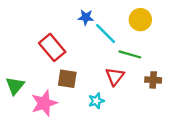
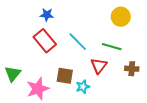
blue star: (86, 17) -> (47, 15), moved
cyan line: (106, 34) -> (78, 42), moved
brown square: (67, 79) -> (65, 76), moved

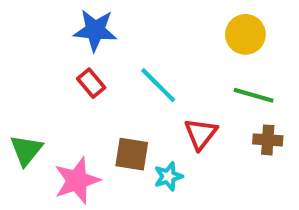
blue star: (47, 15) -> (95, 30), size x1.5
red rectangle: (45, 41) -> (91, 83), size x0.6
green line: (112, 47) -> (254, 95), moved

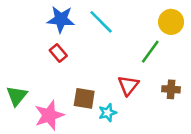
yellow circle: (245, 34) -> (171, 22), moved
cyan line: (158, 85) -> (101, 22), moved
green line: (254, 95) -> (150, 52), moved, turned -70

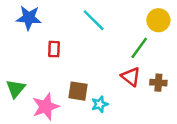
blue star: (61, 19) -> (29, 18), moved
red rectangle: (58, 53) -> (54, 49), turned 42
red triangle: (128, 85) -> (131, 77), moved, turned -30

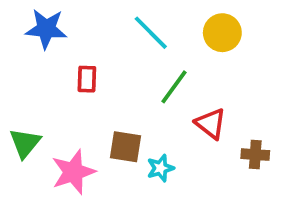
yellow circle: (158, 20) -> (222, 33), moved
green line: (139, 48) -> (174, 87), moved
brown cross: (158, 83) -> (255, 155), moved

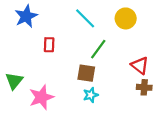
blue star: (46, 29) -> (26, 16), turned -30
red triangle: (211, 124) -> (140, 65), moved
brown square: (126, 147) -> (86, 73), moved

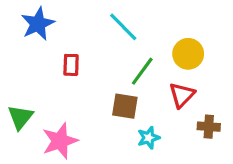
yellow circle: (126, 18) -> (188, 54), moved
red triangle: (140, 65) -> (182, 95), moved, turned 36
cyan star: (91, 95) -> (149, 138), moved

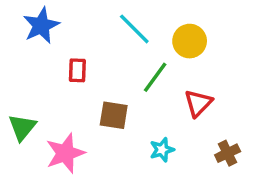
yellow circle: (188, 54) -> (190, 41), moved
brown square: (125, 106) -> (114, 115), moved
brown cross: (209, 127) -> (228, 153), moved, turned -30

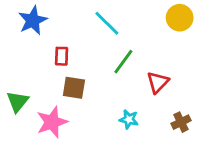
yellow circle: (190, 41) -> (180, 18), moved
brown square: (114, 115) -> (74, 88), moved
cyan star: (162, 150) -> (129, 119), turned 30

